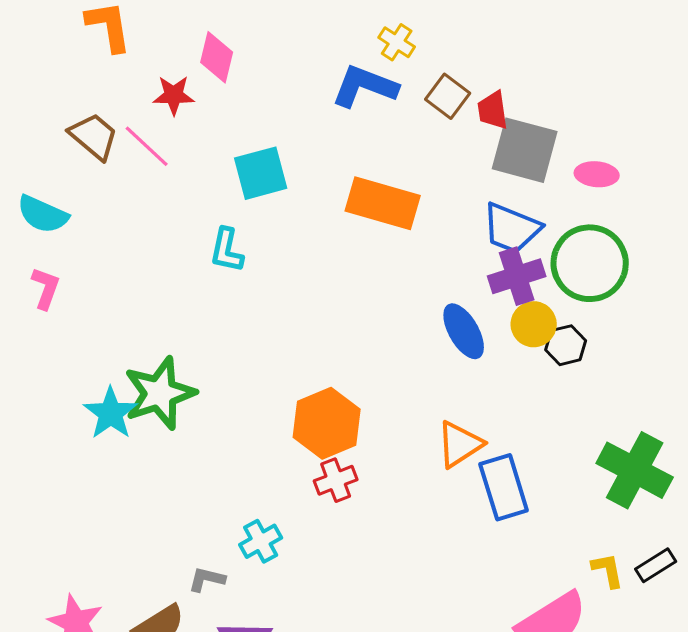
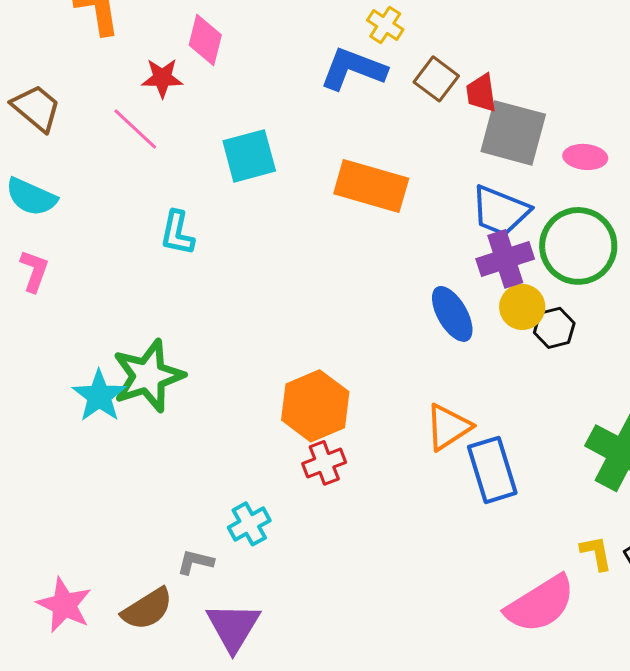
brown trapezoid: (94, 136) -> (36, 108), moved
cyan L-shape: (227, 250) -> (177, 233), moved

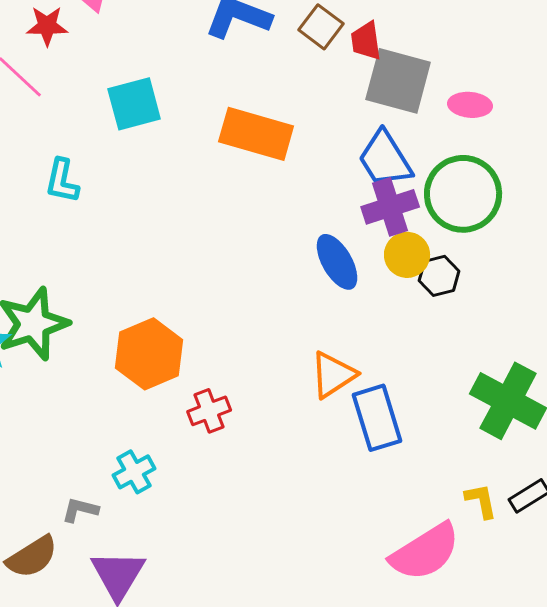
blue trapezoid: (500, 211) -> (385, 159), turned 36
orange hexagon: (315, 406) -> (149, 354), moved

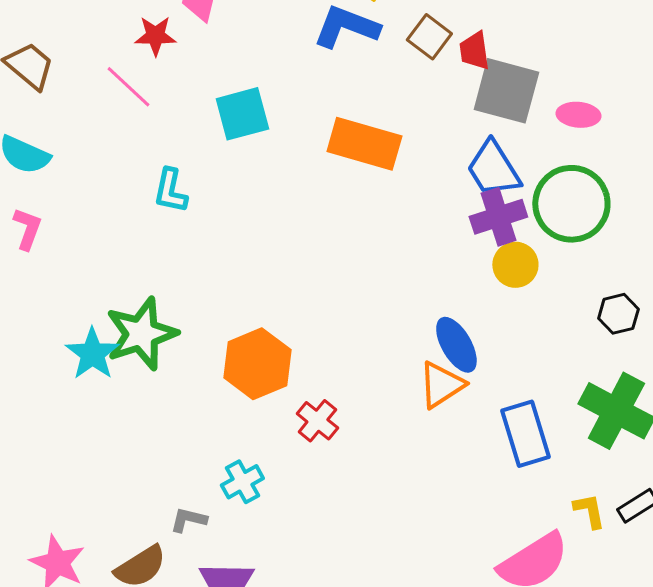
blue ellipse: (337, 262) -> (456, 345), moved
black hexagon: (439, 276) -> (618, 314), moved
red cross: (209, 411) -> (317, 421), turned -30
blue rectangle: (377, 418) -> (525, 434), moved

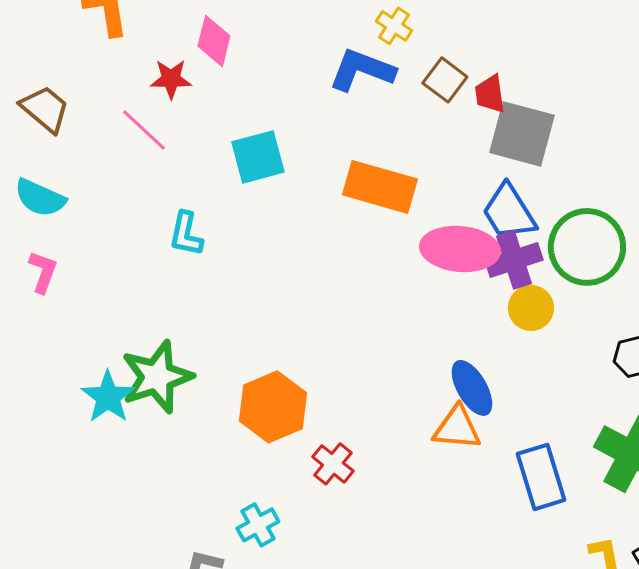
pink ellipse: (578, 115) -> (460, 249), moved, size x1.8
orange triangle: (441, 385) -> (457, 428), turned 38

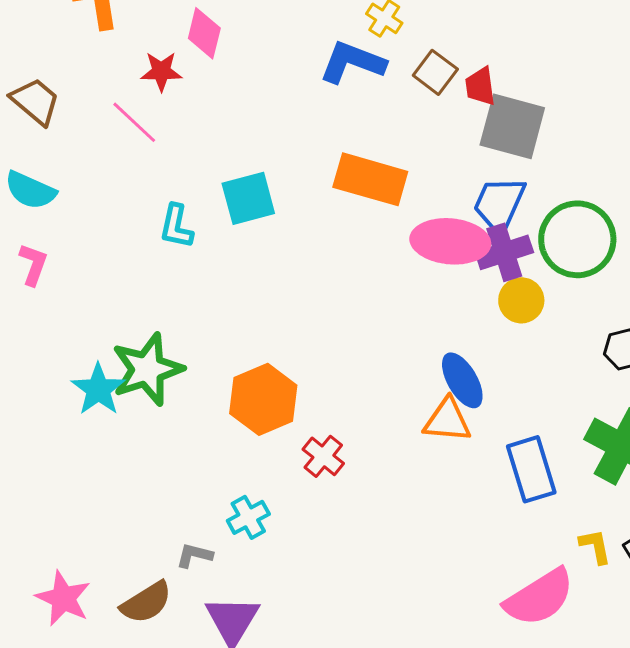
cyan square: (258, 157) -> (248, 198), moved
blue trapezoid: (509, 212) -> (499, 204), turned 56

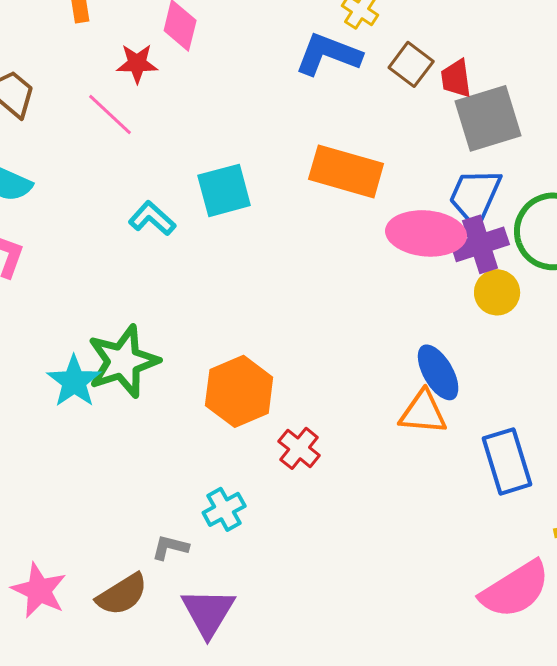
gray square: (512, 126) -> (488, 118), turned -32
cyan L-shape: (176, 226) -> (152, 218), turned 120

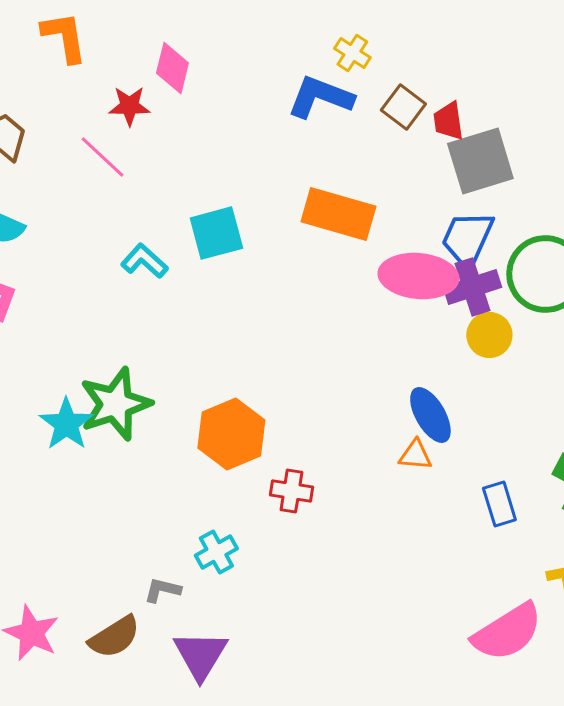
orange triangle: (423, 412) -> (415, 455), size x0.7
red cross: (299, 448) -> (291, 491), turned -30
blue rectangle: (507, 461) -> (499, 504), size x0.7

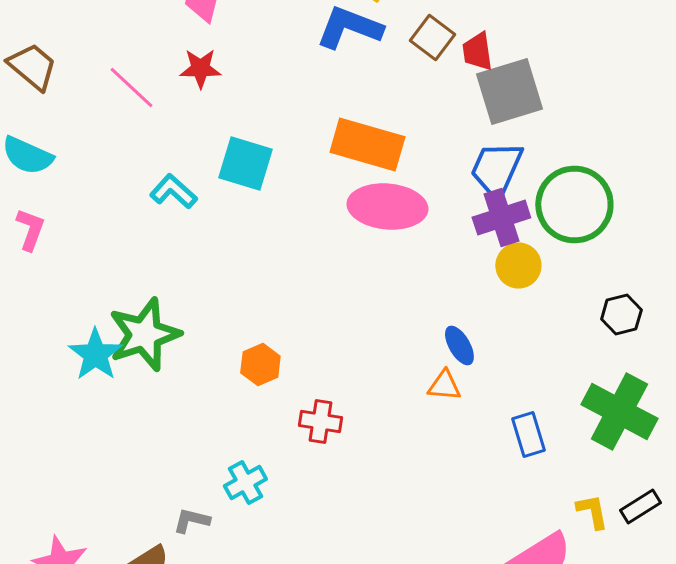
red star: (129, 106) -> (200, 68), moved
cyan square: (216, 233) -> (245, 164), turned 32
pink ellipse: (418, 276) -> (387, 206), moved
blue ellipse: (430, 415) -> (459, 346), size x0.7
orange hexagon: (231, 434) -> (260, 364), size x0.6

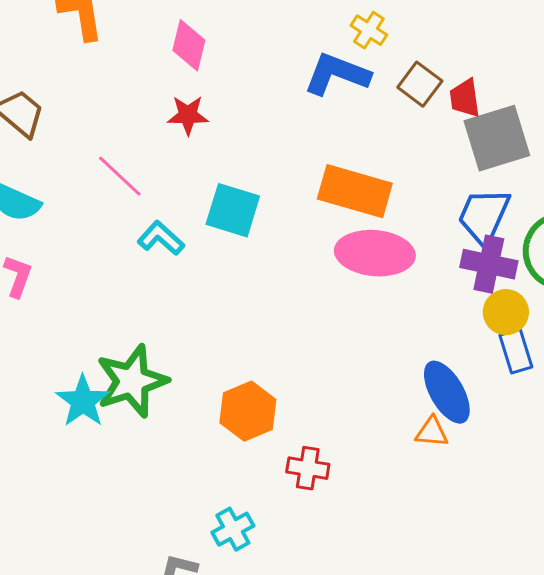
pink line: (131, 88) -> (120, 176), moved
purple cross: (501, 218) -> (489, 264), turned 30
blue ellipse: (459, 346) -> (447, 392), size x1.6
orange hexagon: (260, 364) -> (248, 411), size x1.4
blue rectangle: (528, 434) -> (516, 351), moved

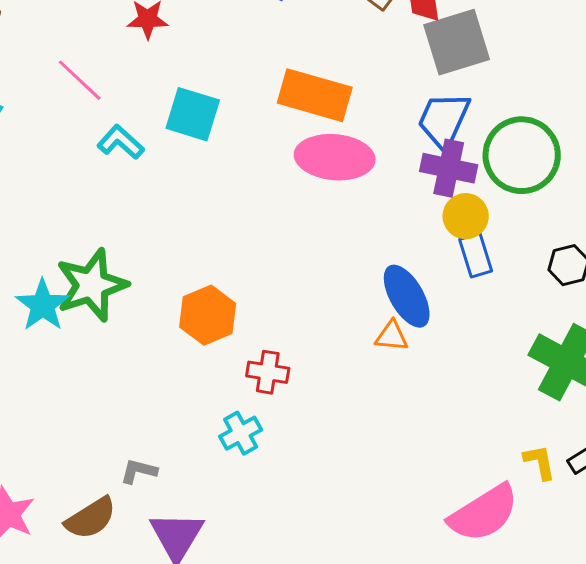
cyan cross: (233, 529) -> (241, 433), moved

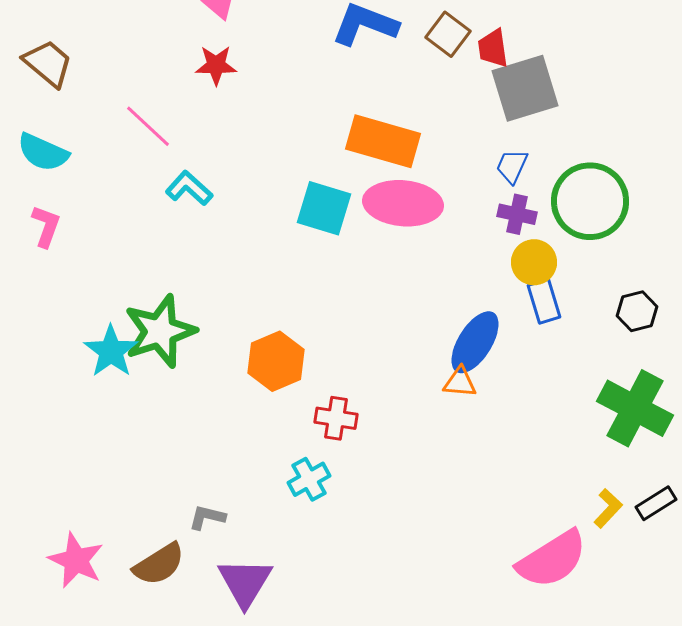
cyan square: (193, 114) -> (324, 208), moved
blue trapezoid: (444, 120) -> (512, 166), size x0.6
purple cross: (449, 168) -> (517, 214), size x0.7
blue ellipse: (407, 296) -> (475, 342), turned 62
yellow L-shape: (540, 462) -> (608, 508), turned 54

